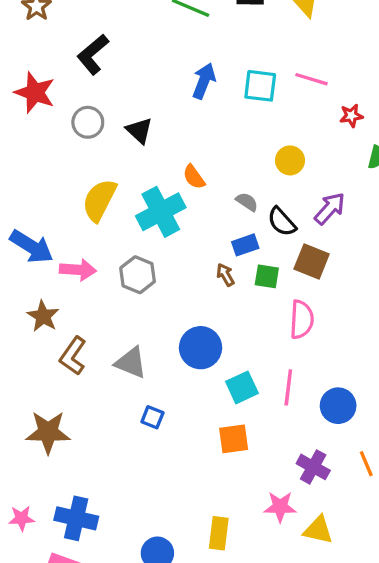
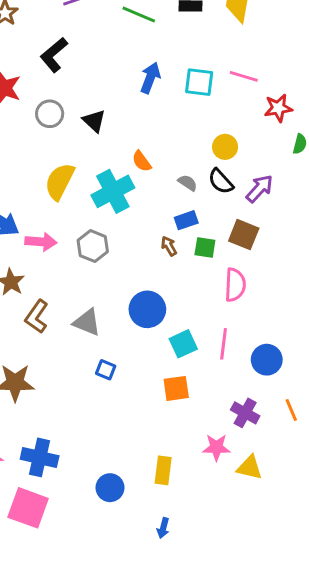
red star: (351, 116) -> (278, 108), size x1.4
black semicircle: (282, 222) -> (221, 181), moved

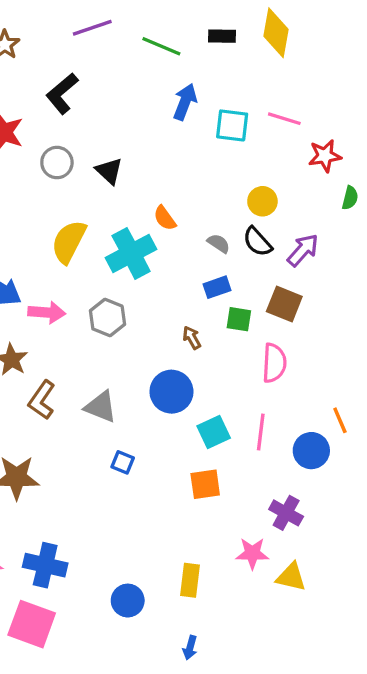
blue arrow: (150, 78) -> (185, 102), moved
brown arrow: (169, 246) -> (192, 338), moved
orange line: (291, 410) -> (340, 420), moved

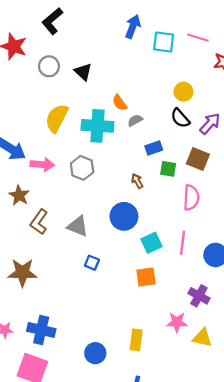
gray semicircle: (219, 243) -> (135, 120), moved, turned -64
cyan cross: (131, 253) -> (97, 126), turned 32

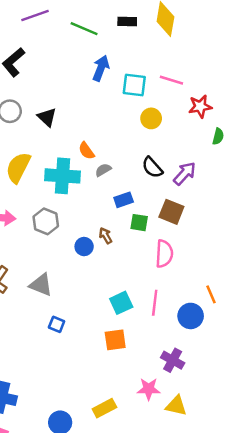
yellow circle: (184, 92) -> (151, 118), moved
blue circle: (124, 216) -> (84, 247), moved, size x0.6
yellow rectangle: (136, 340) -> (104, 408), turned 55

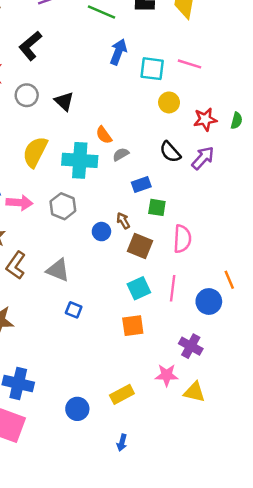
red star: (200, 106) -> (205, 119), moved
brown square: (171, 212) -> (140, 246), moved

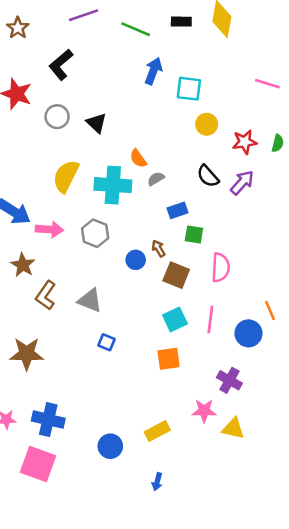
pink line: (190, 64) -> (267, 84), moved

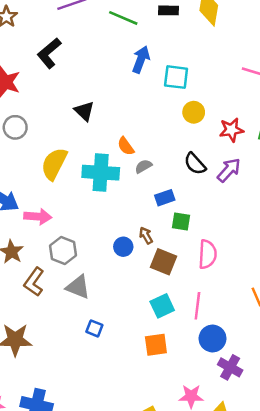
gray circle: (57, 117) -> (15, 127), moved
gray hexagon: (95, 233) -> (63, 250), moved
blue circle: (248, 333) -> (213, 338), moved
purple cross: (229, 380) -> (230, 367), moved

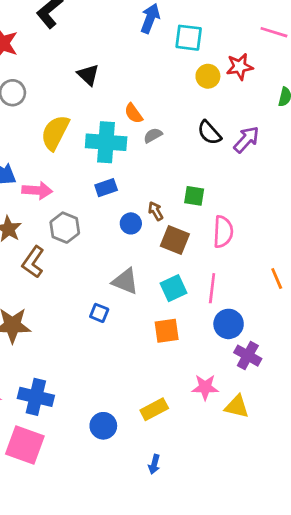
red star: (231, 130) -> (240, 67), moved
blue rectangle: (165, 198) -> (106, 188), moved
gray triangle: (78, 287) -> (125, 281), moved

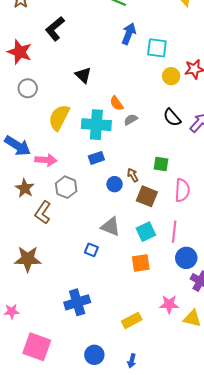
blue cross: (36, 397) -> (77, 302), moved, turned -30
blue circle: (103, 426) -> (94, 355), moved

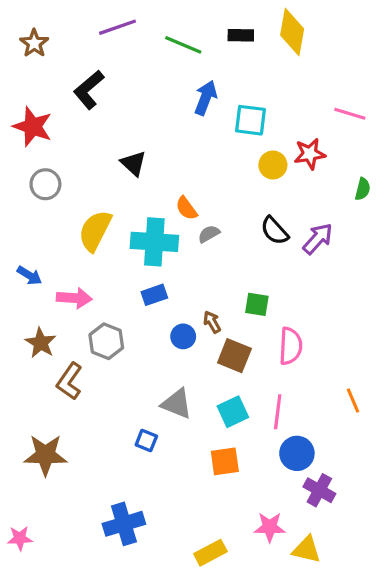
blue arrow: (18, 146) -> (29, 276), size x0.6

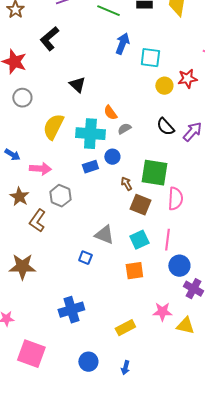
green square: (257, 304) -> (154, 173), size x1.8
blue circle: (183, 336) -> (112, 157), moved

